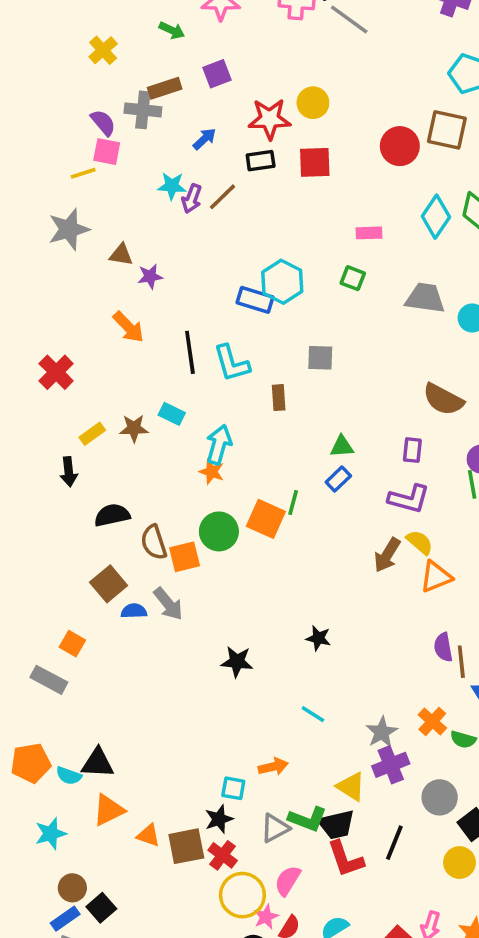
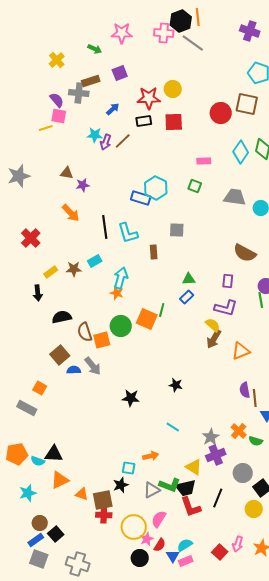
gray star: (69, 229) -> (19, 176), moved
cyan rectangle: (172, 414) -> (95, 261), turned -56
yellow semicircle: (420, 542) -> (213, 325), moved
red cross: (223, 855) -> (104, 515), moved, turned -35

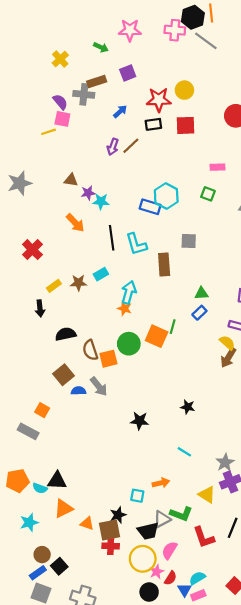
cyan star: (95, 135) -> (101, 201), moved
brown rectangle: (154, 252) -> (164, 265), size x1.5
black star: (121, 485) -> (118, 515), moved
black trapezoid: (186, 488) -> (148, 531), moved

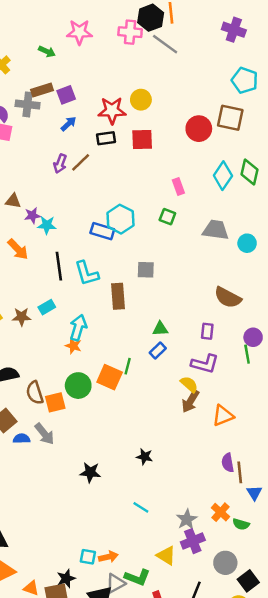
purple square: (128, 73) -> (66, 95), moved
pink rectangle: (218, 167) -> (178, 187), turned 72
orange arrow: (161, 483) -> (108, 557), moved

